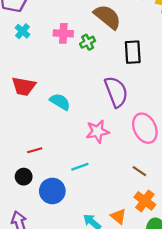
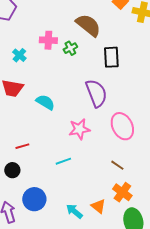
cyan cross: (23, 31) -> (19, 55), moved
blue circle: (52, 191) -> (34, 199), moved

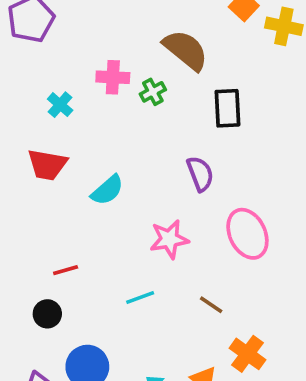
purple semicircle: (96, 93) -> (200, 174), size x0.7
cyan semicircle: (45, 102) -> (107, 190), turned 108
brown line: (117, 165) -> (211, 305), moved

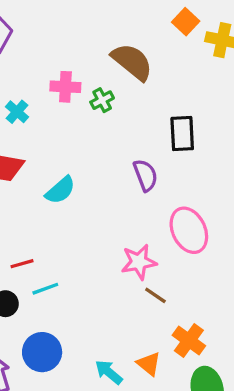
black rectangle: (227, 108) -> (182, 133), moved
pink star: (169, 239) -> (139, 262), moved
cyan line: (140, 297) -> (45, 289), moved

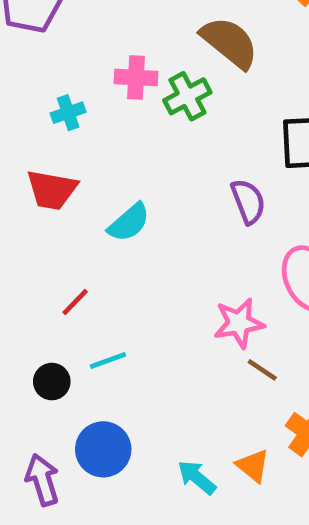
green cross: (102, 100) -> (187, 96), size x1.4
cyan cross: (17, 112) -> (68, 113), turned 30
red line: (22, 264) -> (75, 302), moved, turned -30

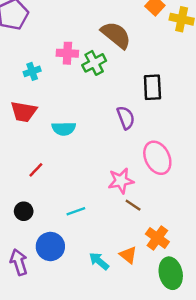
cyan semicircle: (129, 223) -> (64, 129), turned 40
cyan line: (108, 361) -> (76, 211), moved

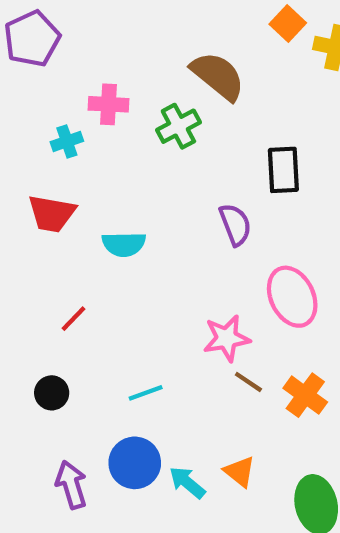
pink cross: (67, 53) -> (109, 104), moved
orange cross: (157, 238) -> (305, 395), moved
blue circle: (50, 246) -> (135, 463), moved
purple arrow: (19, 262) -> (71, 485), moved

